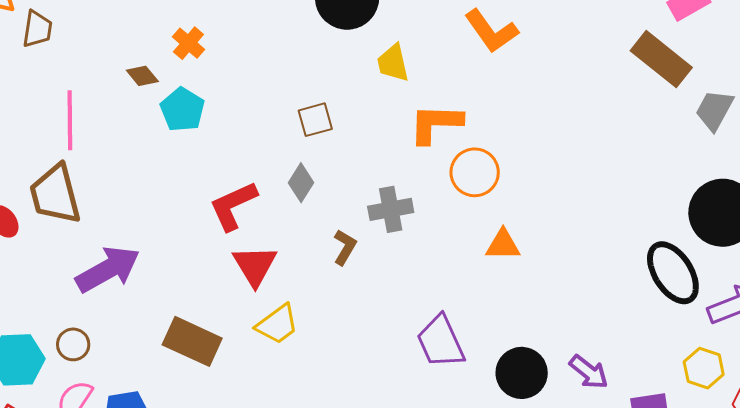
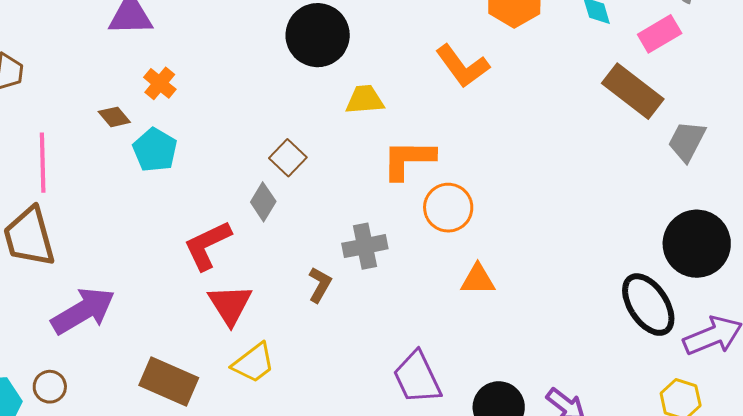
yellow trapezoid: (393, 63) -> (365, 100), turned 99
brown square: (315, 120) -> (288, 158), turned -30
gray diamond: (301, 183) -> (263, 202), moved

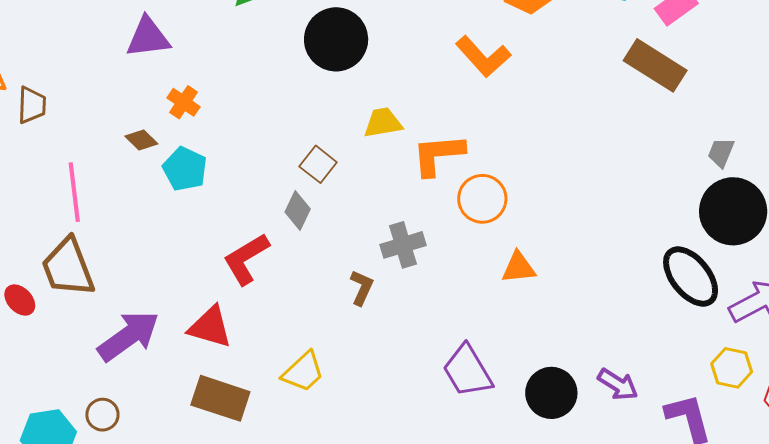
yellow trapezoid: (365, 100) -> (383, 123), moved
gray trapezoid: (687, 141) -> (721, 153), moved, size x0.7
red triangle: (230, 305) -> (210, 327), moved, turned -36

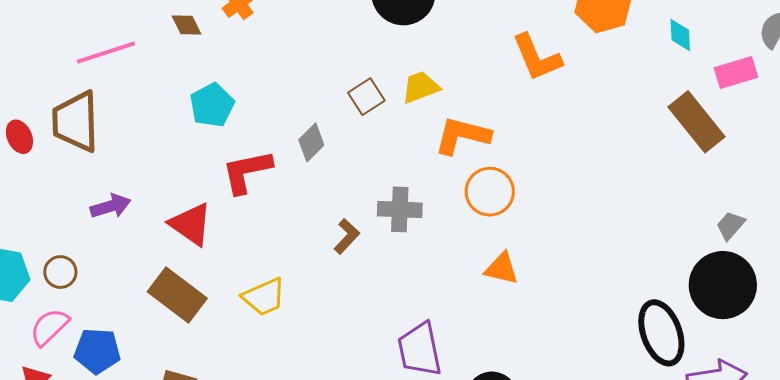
yellow trapezoid: (383, 123) -> (421, 87), turned -30
brown square: (318, 164) -> (366, 97), moved
cyan pentagon: (185, 169) -> (212, 105), moved
pink line: (74, 192) -> (106, 52), turned 60
purple arrow: (128, 336) -> (111, 206), size x0.6

